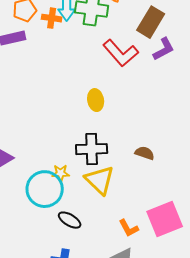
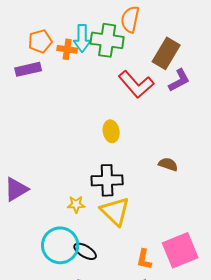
brown semicircle: (145, 153) -> (168, 164), moved
cyan circle: (45, 189) -> (60, 245), moved
orange L-shape: (129, 228) -> (144, 259), turned 40

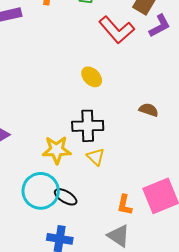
yellow ellipse: (111, 131) -> (92, 77), turned -35
yellow star: (76, 204) -> (57, 150), size x1.6
yellow triangle: (115, 211) -> (96, 157), size x0.6

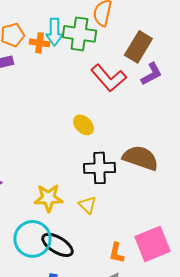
brown semicircle: (149, 110) -> (140, 158), size x1.8
black cross: (88, 126) -> (99, 168), moved
black ellipse: (66, 197) -> (57, 245), size x1.4

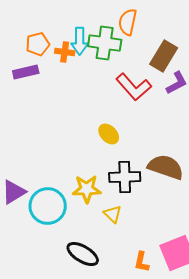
yellow star: (48, 198) -> (87, 189), moved
cyan circle: (32, 239) -> (48, 206), moved

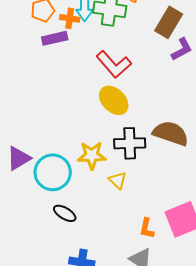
purple rectangle: (26, 72) -> (55, 38), moved
red L-shape: (134, 87) -> (114, 64), moved
yellow ellipse: (109, 134) -> (114, 100), size x1.4
black ellipse: (83, 254) -> (65, 213), moved, size x0.7

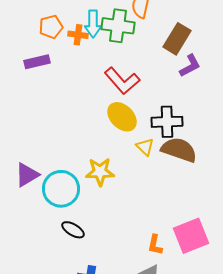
purple rectangle: (55, 38) -> (37, 62), moved
black cross: (130, 143) -> (167, 122), moved
yellow triangle: (118, 180) -> (145, 147), moved

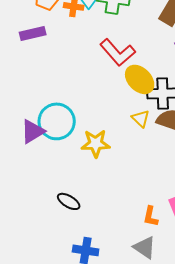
yellow ellipse: (122, 117) -> (140, 79), moved
purple triangle: (27, 175) -> (33, 131), moved
cyan circle: (61, 189) -> (57, 121), moved

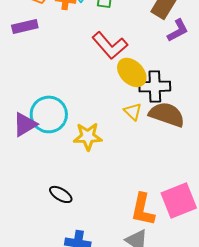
orange L-shape: (151, 216) -> (143, 209), size x1.6

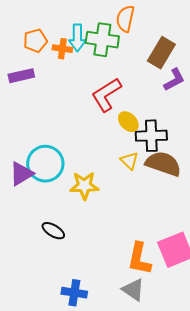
red L-shape: (110, 45) -> (106, 95), turned 99
yellow ellipse: (132, 72) -> (128, 122), size x0.7
black ellipse: (61, 194) -> (53, 231), moved

